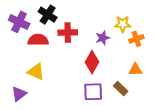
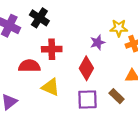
red cross: (68, 33) -> (52, 49), moved
red semicircle: (38, 40) -> (29, 66), moved
yellow triangle: (36, 72) -> (51, 87), moved

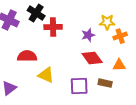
red cross: (52, 49) -> (53, 27), moved
red diamond: (86, 68) -> (92, 58), moved, turned -65
brown rectangle: (117, 96) -> (105, 83), turned -32

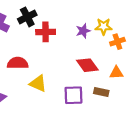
black cross: (36, 13) -> (27, 17), turned 30
purple star: (88, 35) -> (83, 31), moved

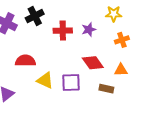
yellow star: (104, 27) -> (114, 14), moved
red cross: (46, 32) -> (63, 31), moved
purple square: (73, 95) -> (71, 82), moved

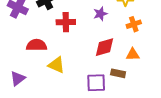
red cross: (63, 31) -> (66, 22), moved
red diamond: (93, 63) -> (104, 47), turned -70
purple square: (71, 82) -> (96, 83), moved

